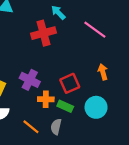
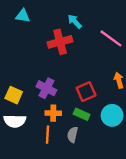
orange cross: (46, 99) -> (53, 113), moved
orange line: (31, 127) -> (48, 135), turned 54

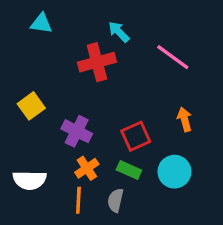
yellow square: (14, 95) -> (31, 106), moved, turned 30
orange cross: (53, 113) -> (87, 168), turned -35

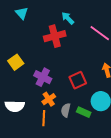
cyan triangle: (41, 23) -> (22, 13), turned 40
green rectangle: (129, 170) -> (84, 112), moved
gray semicircle: (115, 200) -> (66, 110), moved

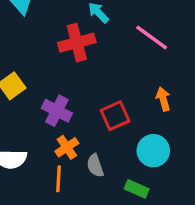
gray semicircle: (66, 110) -> (95, 166), turned -32
green rectangle: (84, 112) -> (137, 189), moved

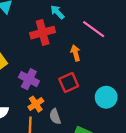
orange arrow: (163, 99) -> (76, 53), moved
cyan circle: (153, 151) -> (106, 97), moved

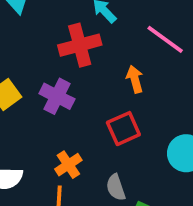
purple cross: (29, 79) -> (57, 96), moved
gray semicircle: (55, 117) -> (116, 187), moved

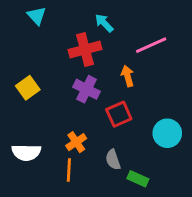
pink line: (165, 39) -> (151, 45), turned -60
purple cross: (57, 96) -> (86, 89), moved

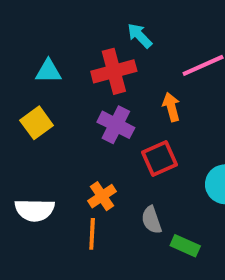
cyan triangle: (37, 16) -> (48, 71), moved, turned -48

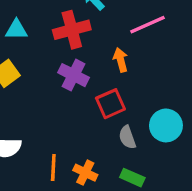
orange cross: (102, 196) -> (85, 173), moved, turned -30
gray semicircle: (152, 220) -> (127, 137), moved

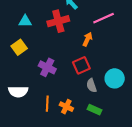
orange arrow: (121, 60) -> (87, 39), turned 40
purple cross: (74, 75) -> (47, 67), moved

